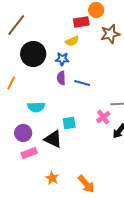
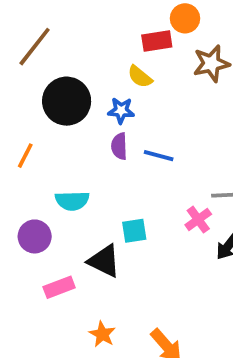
yellow semicircle: (72, 41) -> (140, 77), turned 64
purple circle: (23, 133) -> (35, 236), moved

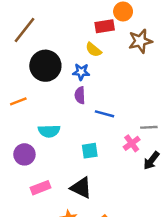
orange line: (25, 156) -> (18, 101), turned 42
blue line: (159, 156) -> (105, 114), moved
black triangle: (104, 261) -> (81, 188), moved

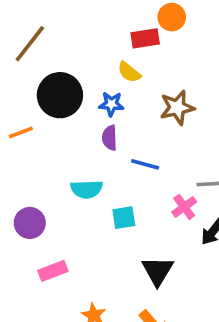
brown star: (140, 41) -> (177, 108), moved
orange line: (18, 101) -> (21, 132), moved
cyan semicircle: (49, 131) -> (87, 189), moved
black triangle: (81, 188) -> (158, 271), moved, turned 35

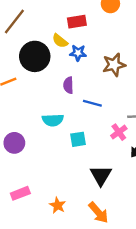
red rectangle: (145, 38) -> (77, 22), moved
yellow semicircle: (129, 72) -> (60, 41), moved
blue star: (111, 104) -> (78, 53), moved
pink rectangle: (53, 271) -> (20, 193), moved

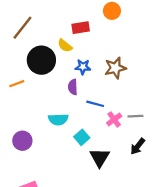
blue star: (78, 53) -> (83, 67), moved
pink cross: (119, 132) -> (114, 119), moved
cyan square: (78, 139) -> (82, 137), turned -32
black triangle: (101, 175) -> (100, 158), moved

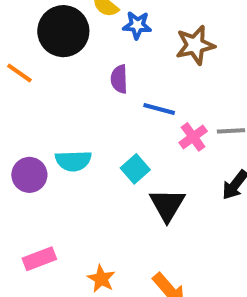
blue star: (83, 67) -> (137, 25), moved
orange line: (17, 84) -> (19, 73), turned 56
cyan semicircle: (58, 119) -> (73, 161), moved

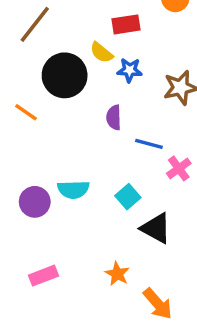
black triangle: (167, 205) -> (156, 228), turned -32
orange star: (101, 279) -> (117, 274), moved

